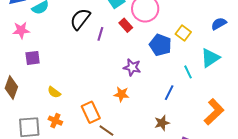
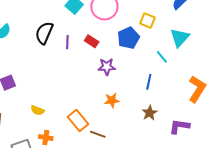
red rectangle: (126, 25) -> (92, 41), moved
blue pentagon: (160, 45) -> (128, 38), turned -30
orange star: (121, 94) -> (112, 100), moved

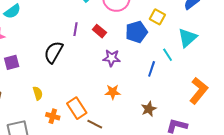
black semicircle: (44, 33) -> (54, 52), moved
blue line: (149, 82) -> (152, 69), moved
yellow semicircle: (37, 110) -> (38, 93), turned -136
orange cross: (46, 138) -> (53, 116), moved

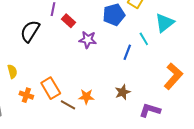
red rectangle: (99, 31) -> (69, 21), moved
orange star: (113, 92) -> (86, 97), moved

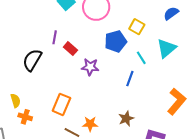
cyan line: (144, 39) -> (141, 58), moved
orange rectangle: (51, 88) -> (61, 104), moved, turned 55
orange cross: (26, 95) -> (25, 117), moved

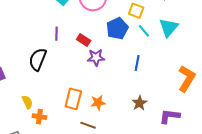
red rectangle: (70, 49) -> (84, 40), moved
cyan line: (141, 58) -> (144, 31), moved
orange star: (90, 124) -> (98, 103), moved

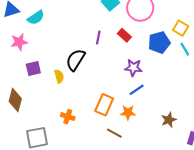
red rectangle: (84, 40) -> (124, 35), moved
blue line: (137, 63) -> (137, 90), moved, turned 35
yellow semicircle: (27, 102) -> (59, 76), moved

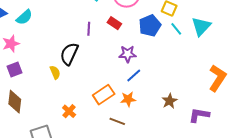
purple square: (33, 68) -> (15, 69), moved
orange rectangle: (104, 105) -> (104, 95), turned 40
orange cross: (68, 117) -> (69, 111), turned 32

